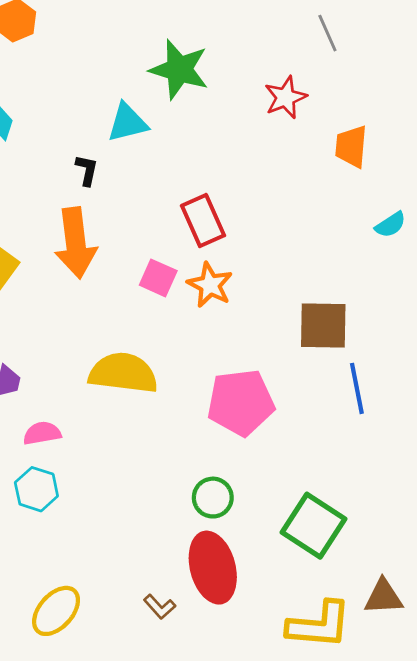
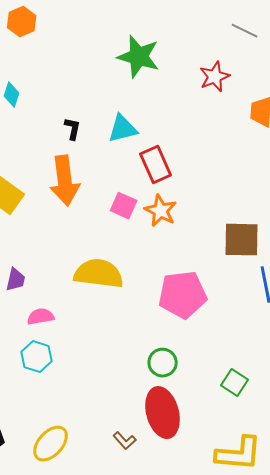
gray line: (327, 33) -> (245, 31), turned -40
cyan triangle: (127, 123) -> (123, 129), moved
green square: (313, 526) -> (235, 383), size x0.6

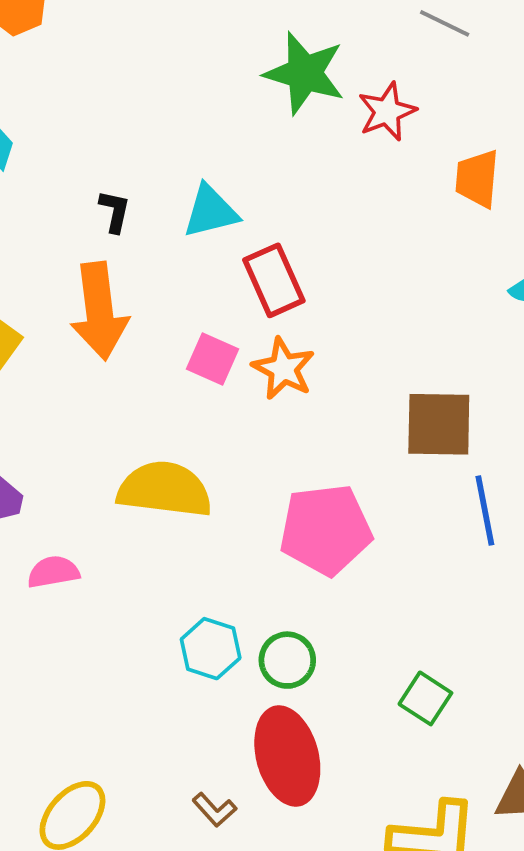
green star: (139, 57) -> (305, 73), moved
cyan hexagon: (37, 357) -> (211, 649), moved

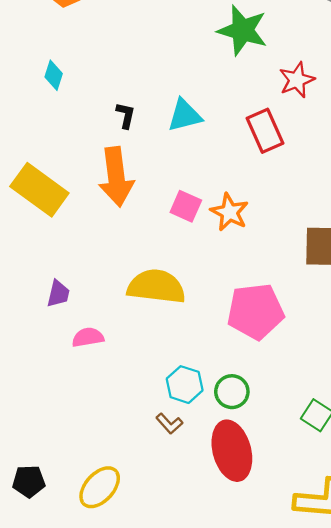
red star: (387, 112) -> (297, 80), moved
red rectangle: (274, 280) -> (265, 131), moved
brown L-shape: (214, 810) -> (169, 424), moved

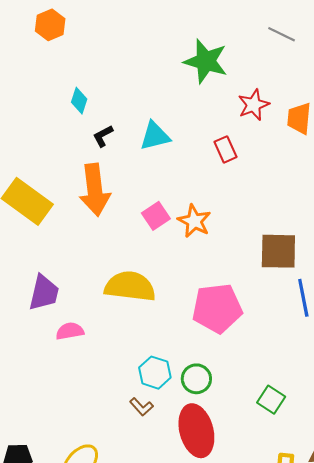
cyan diamond: (54, 75) -> (79, 101), moved
black L-shape: (126, 115) -> (103, 136), turned -130
red rectangle: (265, 131) -> (225, 149), size x0.7
pink square: (186, 206) -> (156, 216), turned 32
purple trapezoid: (58, 294) -> (44, 293), size x1.5

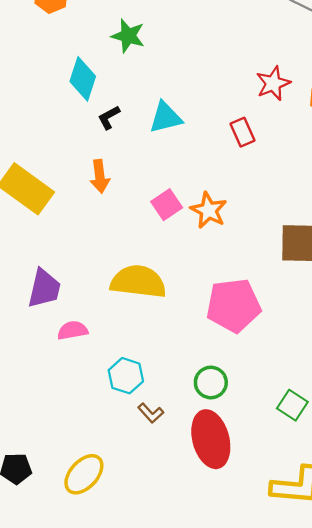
green star: (206, 61) -> (128, 36), moved, size x0.7
cyan diamond: (79, 101) -> (83, 79), size x1.5
orange arrow: (95, 190) -> (100, 176), size x0.6
cyan hexagon: (155, 373) -> (126, 376), moved

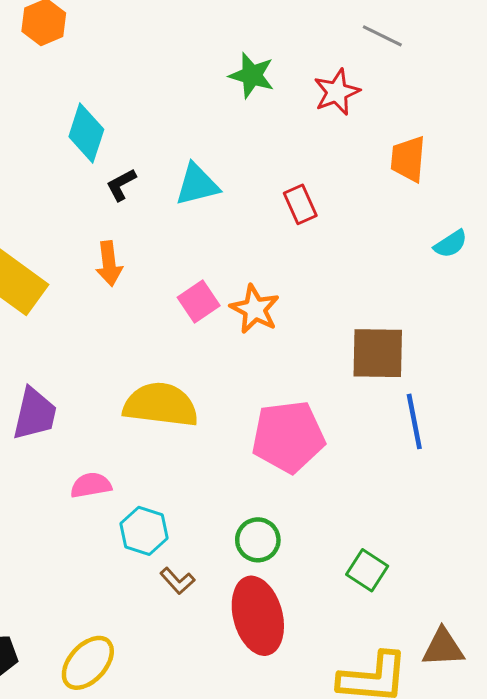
green star: (128, 36) -> (252, 75), moved
red star: (273, 83) -> (337, 92), moved
pink semicircle: (73, 330) -> (91, 485), moved

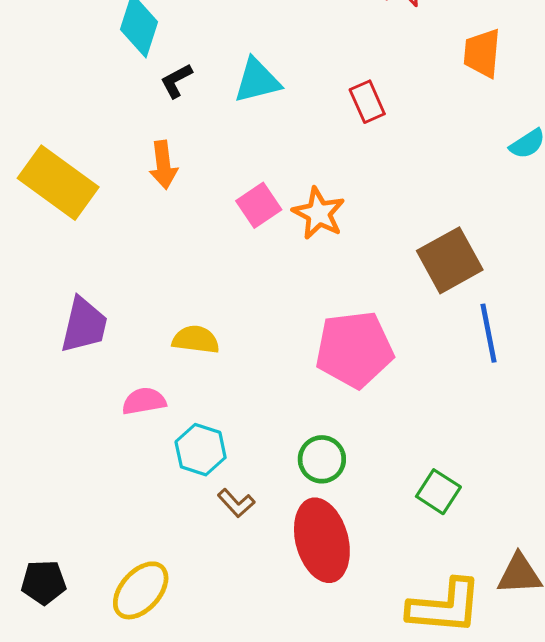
brown square: (378, 353) -> (450, 260), turned -30
yellow semicircle: (161, 405) -> (196, 340), moved, size x0.6

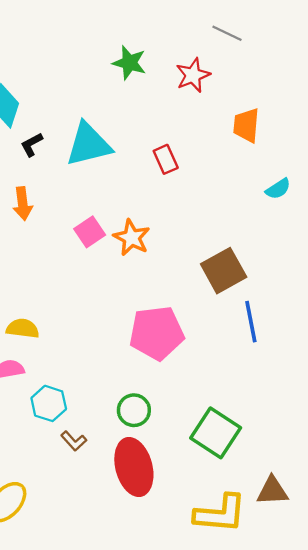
cyan triangle: (257, 81) -> (88, 145), size x1.4
yellow semicircle: (196, 340) -> (23, 328), moved
green square: (438, 492) -> (216, 433), size x1.6

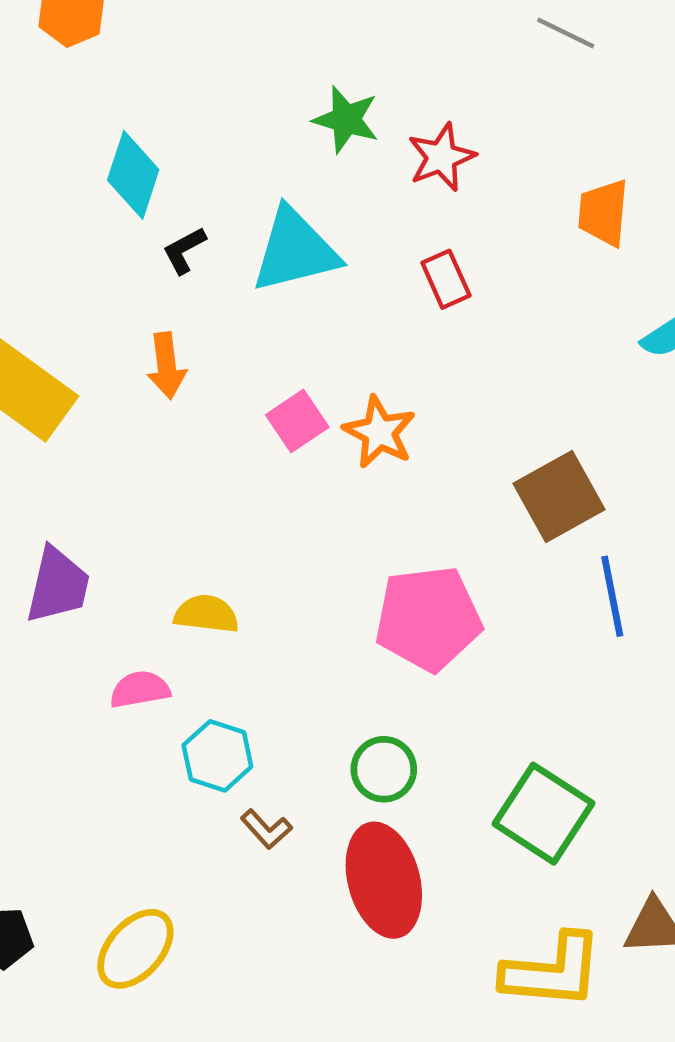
green star: (129, 63) -> (346, 119), moved
red star: (193, 75) -> (441, 157), moved
yellow semicircle: (23, 328) -> (206, 614), moved

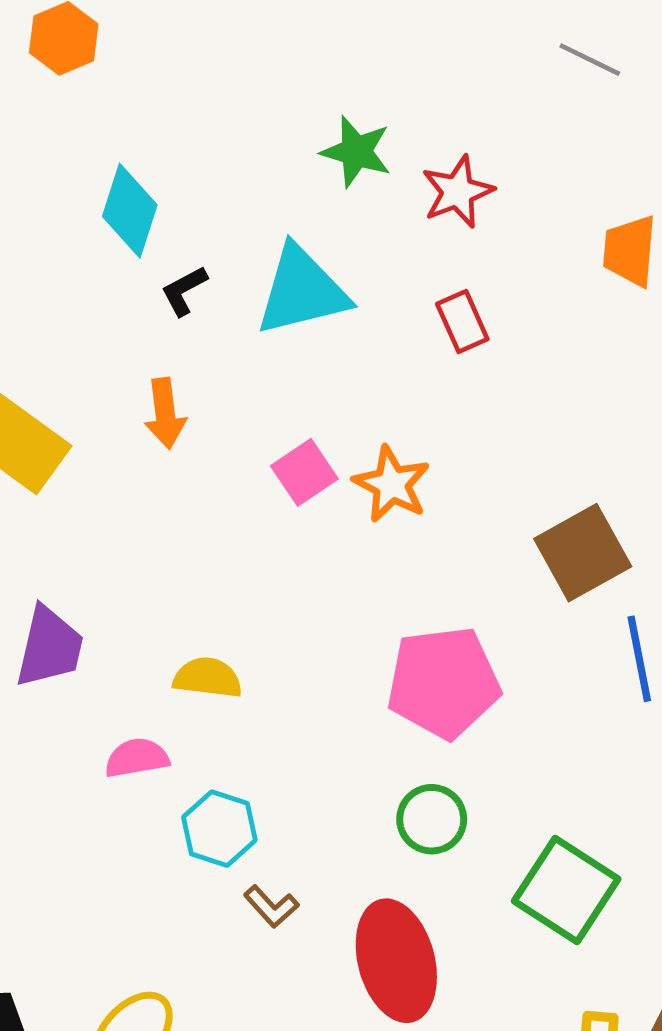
green circle: (384, 769) -> (432, 819), moved

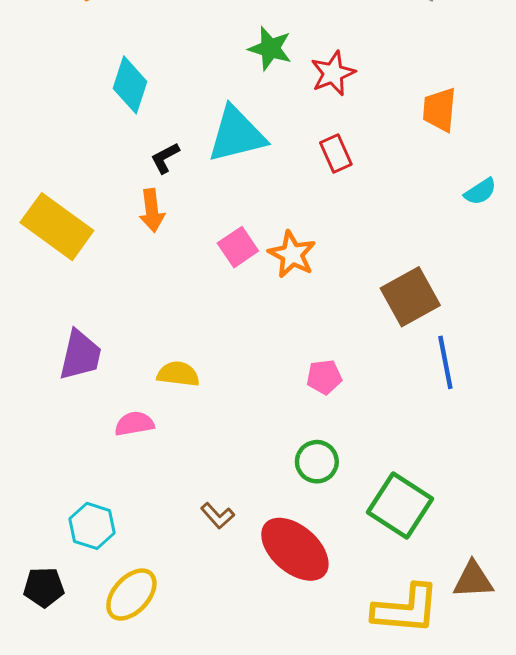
black L-shape: (184, 291) -> (165, 158), moved
pink pentagon: (443, 682) -> (324, 377), size x0.5
cyan hexagon: (219, 829) -> (92, 526), moved
red ellipse: (396, 961) -> (295, 549), turned -34

